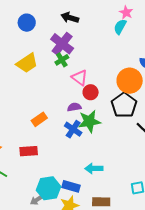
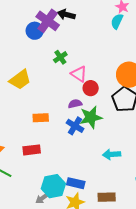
blue circle: (27, 23) -> (35, 31), moved
purple cross: (62, 44) -> (48, 21), moved
yellow trapezoid: (27, 63) -> (20, 80), moved
orange rectangle: (39, 119) -> (41, 118), turned 35
cyan arrow: (94, 168) -> (112, 154), moved

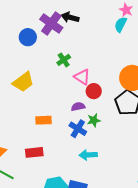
blue circle: (35, 31) -> (28, 37), moved
green star: (91, 117) -> (94, 120), size x0.6
cyan arrow: (112, 154) -> (88, 155), moved

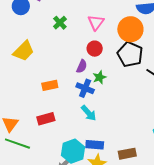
pink triangle: (82, 77) -> (96, 22), moved, turned 42
purple semicircle: (78, 107) -> (82, 66), turned 136
cyan arrow: (88, 155) -> (89, 113), moved, turned -120

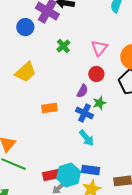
red rectangle: (46, 119) -> (52, 175), moved

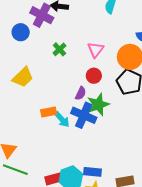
green star: (99, 103) -> (98, 105), size x1.6
blue cross: (84, 113) -> (84, 115), size x1.4
cyan arrow: (87, 138) -> (62, 119), moved

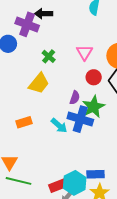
red circle: (94, 76) -> (94, 77), moved
yellow trapezoid: (23, 77) -> (39, 83), moved
orange rectangle: (49, 112) -> (24, 122), moved

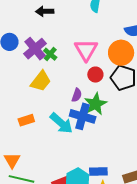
purple cross: (27, 24) -> (35, 49), moved, turned 30
pink triangle: (84, 52) -> (86, 50), size x1.4
cyan arrow: (59, 126) -> (61, 123), size x1.4

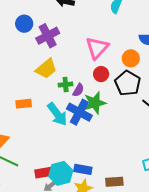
orange circle: (121, 53) -> (131, 58), size x0.7
green cross: (50, 54) -> (66, 85), moved, turned 32

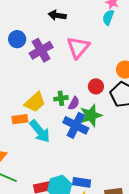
pink triangle: (97, 48) -> (78, 47), moved
yellow trapezoid: (46, 69) -> (35, 102), moved
cyan arrow: (57, 114) -> (40, 131), moved

